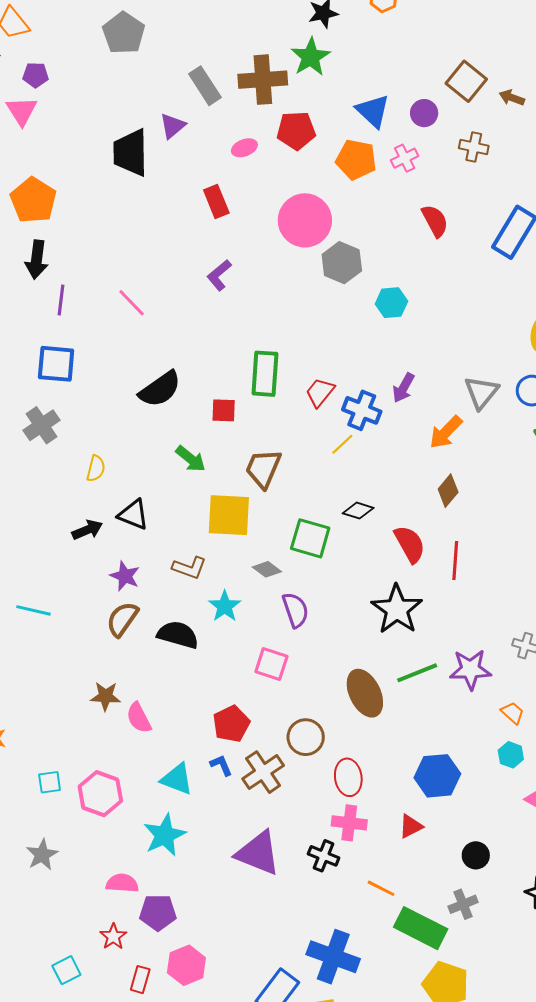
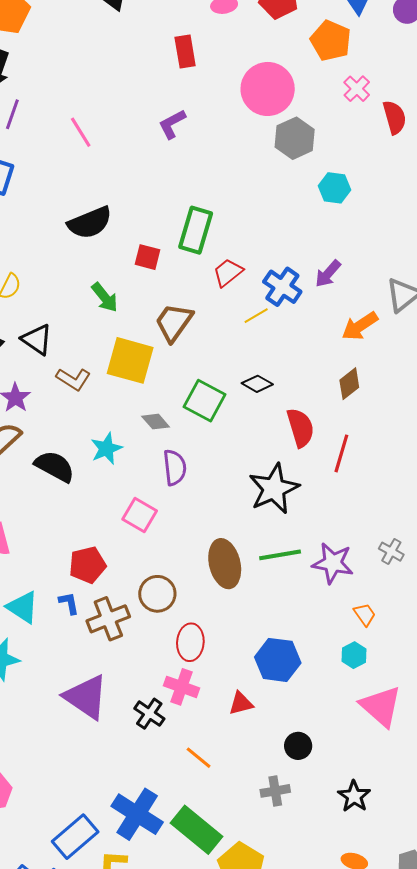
pink cross: (405, 158) -> (357, 89), moved, turned -32
red trapezoid: (320, 392) -> (228, 272), moved
brown L-shape: (189, 568) -> (73, 379), moved
green rectangle: (421, 928) -> (197, 830), moved

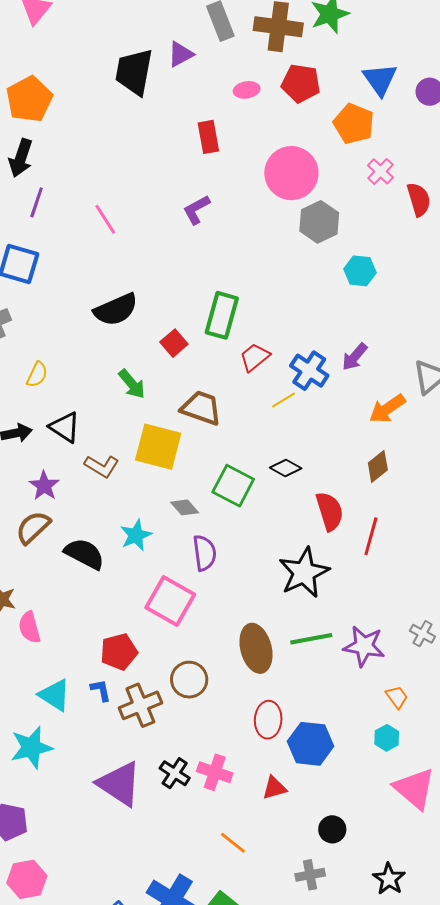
red square: (147, 257) -> (174, 343), turned 36
brown trapezoid: (174, 322) -> (201, 408), turned 75
pink square: (140, 515) -> (170, 601), size x1.4
red ellipse: (190, 642) -> (268, 720), moved
black cross: (149, 714) -> (175, 773), moved

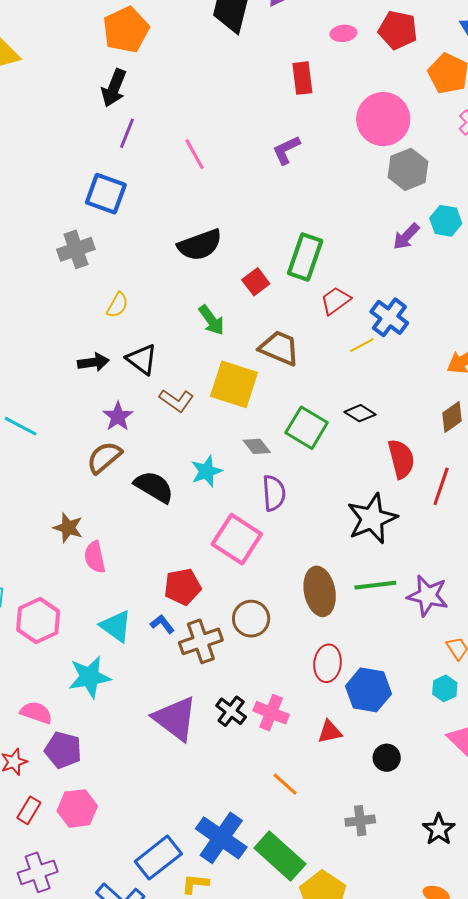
purple arrow: (355, 357) -> (406, 236), moved
blue L-shape: (101, 690) -> (162, 624), turned -30
black circle: (332, 829) -> (387, 758), moved

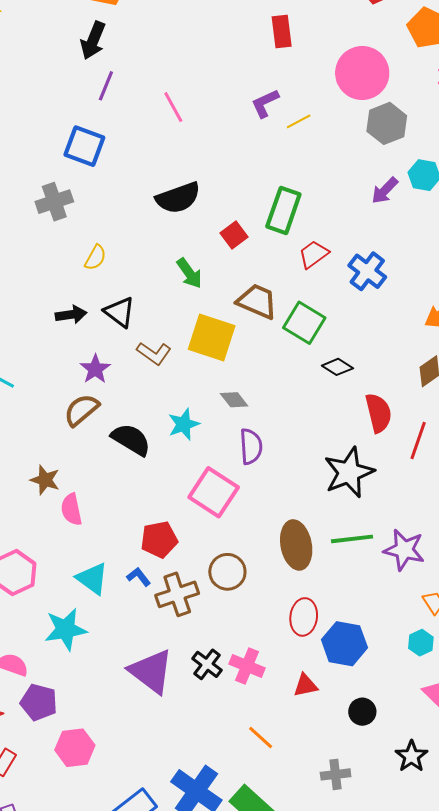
yellow line: (362, 345) -> (299, 121), moved
green square: (307, 428) -> (304, 323), moved
pink hexagon: (77, 808) -> (75, 748), moved
black star: (439, 829) -> (411, 756), moved

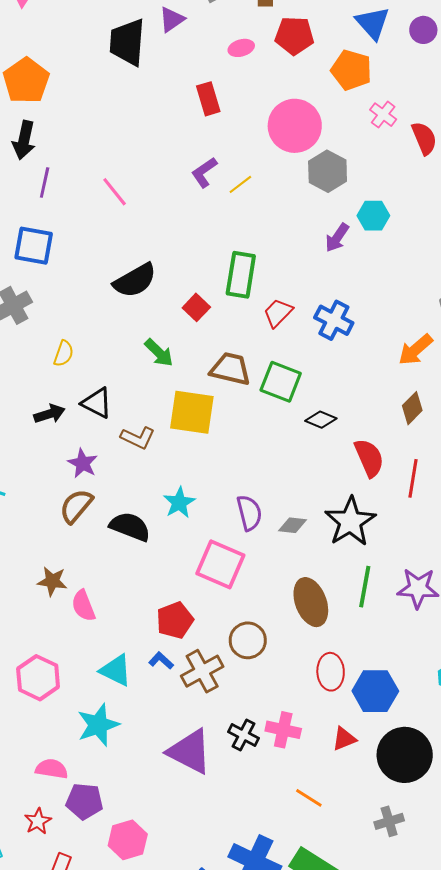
gray diamond: (234, 400) -> (292, 525), moved, turned -36
green line: (352, 539) -> (365, 587), turned -63
black circle: (362, 712) -> (405, 755), size x2.0

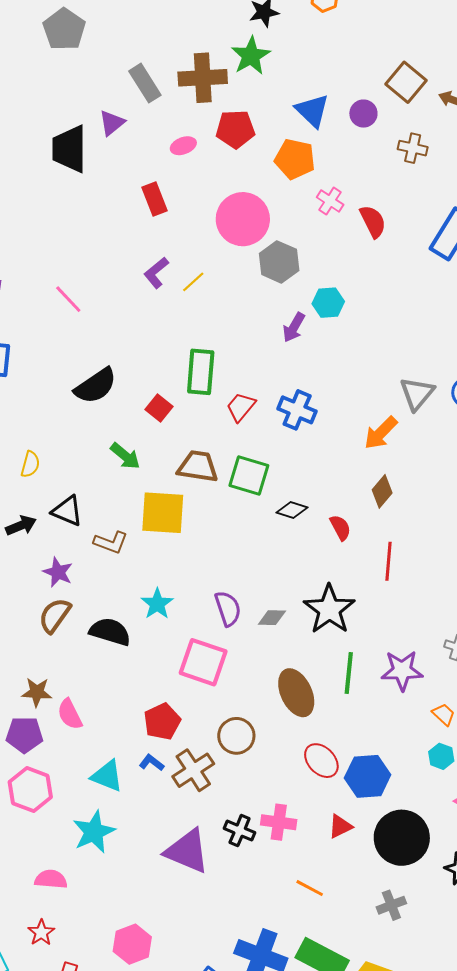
red semicircle: (369, 458) -> (340, 528), moved, size x0.7
red ellipse: (331, 672) -> (321, 761), turned -36
purple pentagon: (84, 801) -> (24, 735), moved

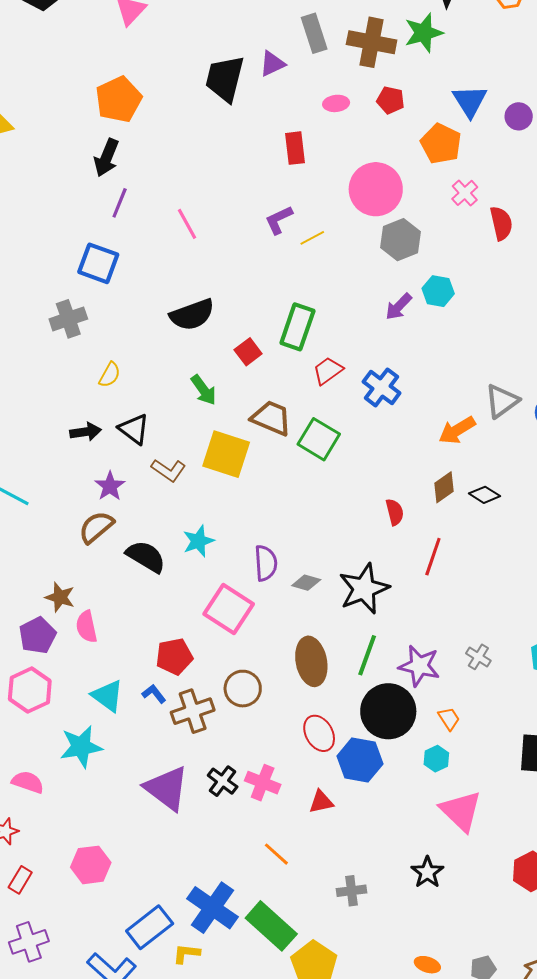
red pentagon: (235, 129) -> (391, 100), size x0.7
black diamond: (292, 510) -> (485, 495), moved
purple pentagon: (24, 735) -> (38, 635), turned 30
black circle: (402, 838) -> (388, 711), moved

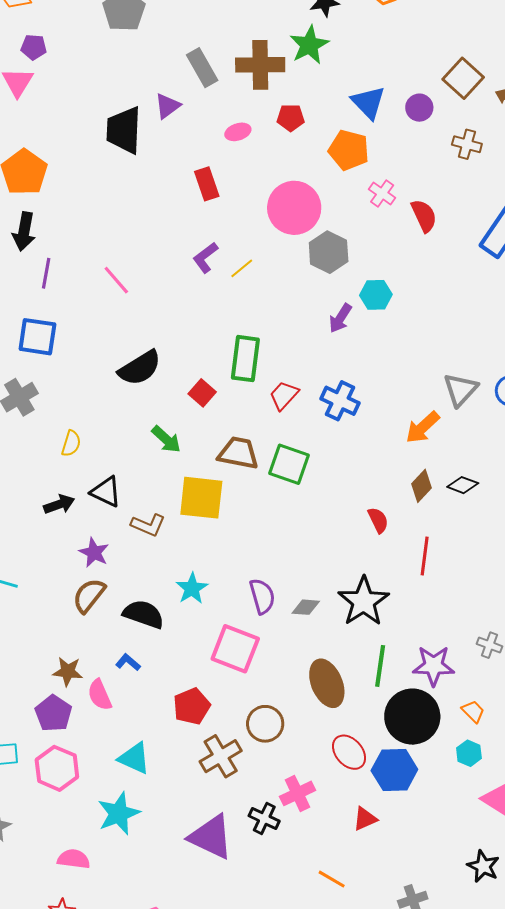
blue L-shape: (154, 694) -> (128, 662), moved
pink cross: (263, 783) -> (297, 793), moved, turned -36

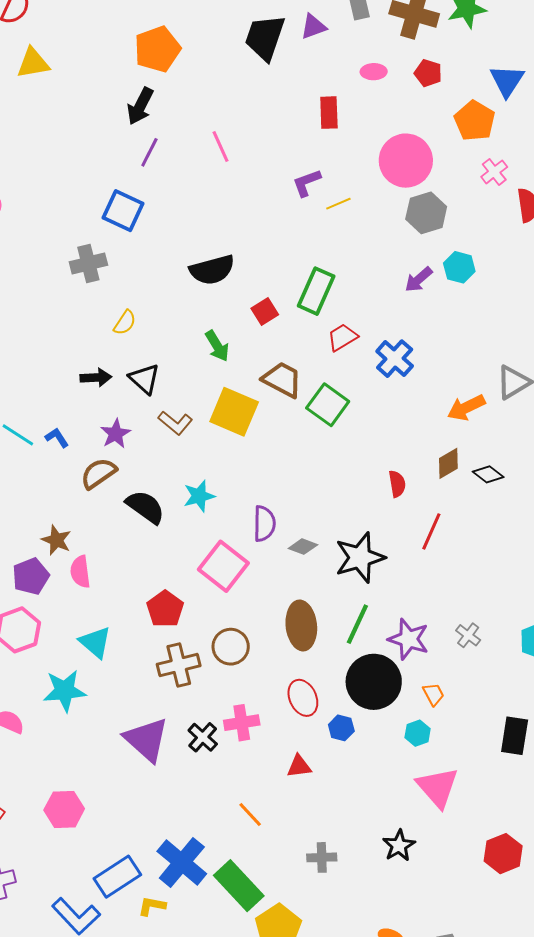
pink line: (116, 280) -> (220, 146), moved
blue L-shape: (128, 662) -> (57, 438), moved
red pentagon: (192, 706) -> (165, 609), turned -30
blue hexagon: (394, 770) -> (341, 728), size x0.6

